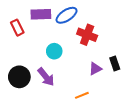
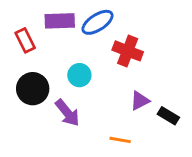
black rectangle: (115, 63) -> (168, 116), moved, turned -40
black circle: (19, 77) -> (33, 89), moved
orange line: (82, 95) -> (120, 140), turned 32

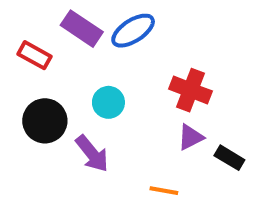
purple rectangle: (60, 21) -> (82, 29), turned 36
red rectangle: (25, 40) -> (35, 55), turned -35
red cross: (128, 51) -> (190, 90), moved

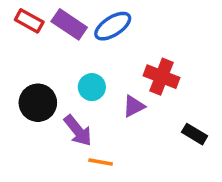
red rectangle: (35, 55) -> (29, 21), moved
purple triangle: (190, 137) -> (134, 106), moved
orange line: (164, 191) -> (101, 162), moved

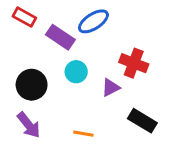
purple rectangle: (69, 24) -> (60, 37), moved
purple arrow: (78, 131) -> (29, 125), moved
black rectangle: (195, 134) -> (142, 121), moved, size x1.4

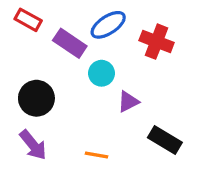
red cross: (134, 63) -> (157, 42), moved
cyan circle: (76, 72) -> (101, 73), moved

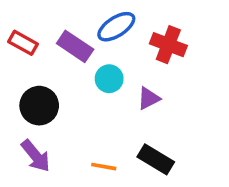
red rectangle: (28, 20) -> (23, 43), moved
purple triangle: (128, 102) -> (149, 98), moved
black rectangle: (165, 140) -> (156, 159), moved

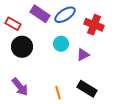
purple rectangle: (75, 46) -> (40, 14), moved
black circle: (39, 106) -> (22, 47), moved
orange line: (104, 167) -> (58, 93), turned 64

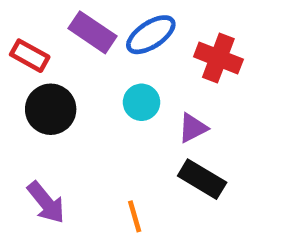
black rectangle: (87, 89) -> (202, 179), moved

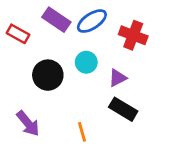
black circle: (51, 109) -> (48, 75), moved

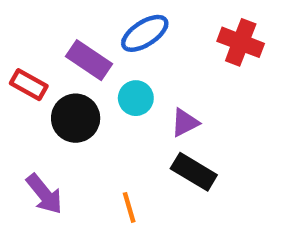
purple rectangle: (56, 20) -> (89, 60), moved
red rectangle: (18, 34) -> (29, 85), moved
red cross: (133, 35) -> (241, 42), moved

